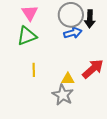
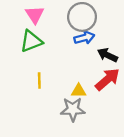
black arrow: (90, 19) -> (107, 55), moved, turned 114
gray star: (63, 95) -> (73, 109), turned -30

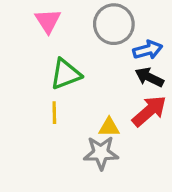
blue arrow: (84, 38) -> (148, 50), moved
green triangle: (31, 41) -> (66, 74), moved

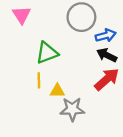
pink triangle: (48, 21) -> (22, 15), moved
yellow triangle: (109, 127) -> (57, 91), moved

